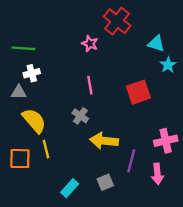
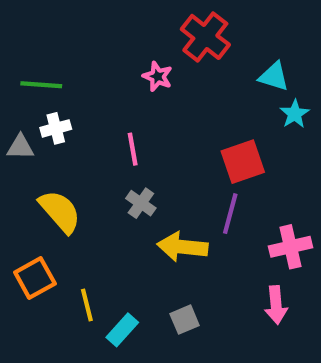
pink line: (90, 85) -> (133, 149), moved
gray triangle: (19, 92) -> (20, 147), moved
yellow line: (46, 149) -> (87, 305), moved
orange square: (20, 159) -> (35, 278), turned -30
purple line: (131, 161) -> (230, 214), moved

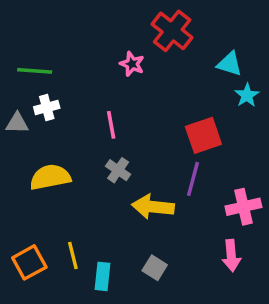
yellow semicircle: (60, 212) -> (50, 177), turned -60
orange square: (35, 278) -> (29, 262), moved
gray square: (185, 320) -> (155, 268), turned -35
cyan rectangle: (122, 330) -> (102, 276), turned -36

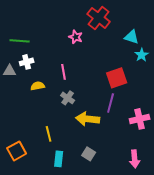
yellow semicircle: (50, 177) -> (38, 86), moved, size x0.6
yellow line: (73, 255) -> (49, 134), moved
pink arrow: (231, 255) -> (135, 159), moved

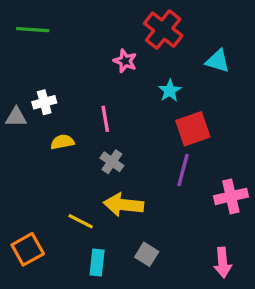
green line: (20, 41) -> (33, 30), moved
cyan star: (142, 55) -> (170, 91), moved
yellow arrow: (88, 119) -> (124, 205), moved
yellow line: (49, 134) -> (81, 221), turned -49

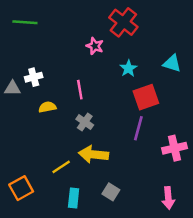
cyan triangle: (218, 61) -> (172, 63), moved
yellow line: (81, 221) -> (61, 167), turned -60

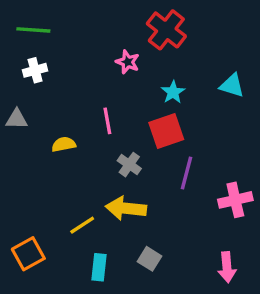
white cross: (34, 77) -> (35, 70), moved
red square: (146, 97) -> (166, 131), moved
gray cross: (85, 122) -> (129, 165), moved

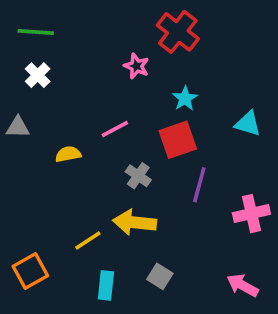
white cross: (35, 70) -> (38, 75), turned -30
cyan triangle: (232, 85) -> (248, 124), moved
pink line: (107, 121) -> (115, 129), turned 72
pink arrow: (227, 267) -> (242, 285), turned 124

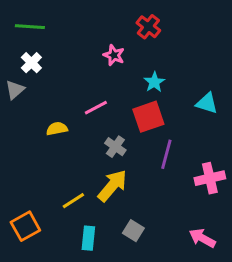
red cross: (178, 32) -> (148, 27), size x0.7
gray triangle: (18, 127) -> (15, 90), moved, turned -42
yellow arrow: (135, 222) -> (112, 186), turned 124

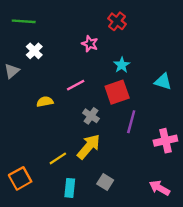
white cross: (31, 63) -> (34, 51), moved

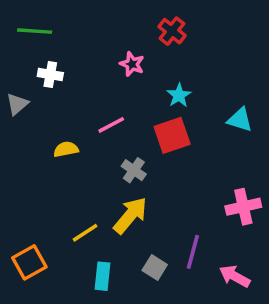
white cross: (34, 51) -> (50, 75), turned -35
purple line: (131, 122) -> (193, 252), moved

